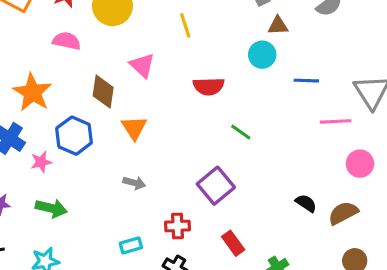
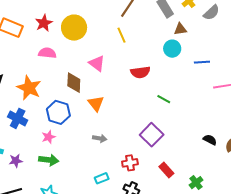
pink star: (41, 162) -> (49, 137), moved

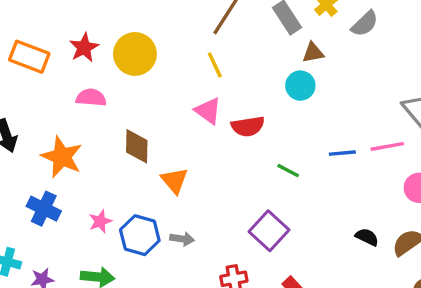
blue line: (202, 62) -> (342, 153), moved
pink triangle: (97, 63) -> (208, 111), moved
blue hexagon: (58, 112) -> (140, 235), moved
pink star: (49, 137) -> (100, 221), moved

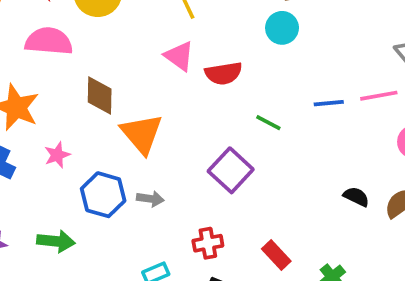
pink semicircle: (91, 98) -> (49, 41), size x1.4
orange triangle: (175, 181) -> (142, 134), size x1.4
pink star: (100, 221) -> (57, 155), moved
purple square: (269, 231) -> (231, 170), moved

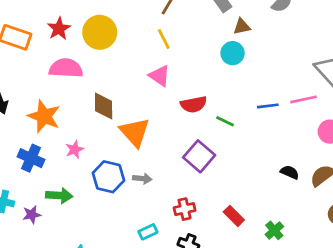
red semicircle: (224, 73) -> (194, 104), moved
green arrow: (56, 241) -> (59, 196), moved

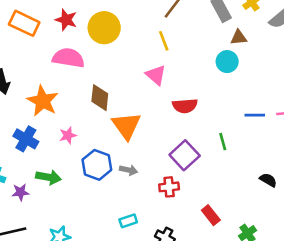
red star: (59, 29) -> (66, 20), turned -30
green line: (225, 121) -> (223, 142), moved, turned 42
red cross: (185, 209) -> (169, 187), moved

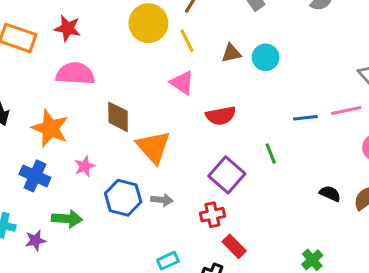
yellow circle: (104, 28) -> (148, 23), moved
brown triangle: (239, 38) -> (231, 53), moved
red rectangle: (211, 215) -> (234, 246), moved

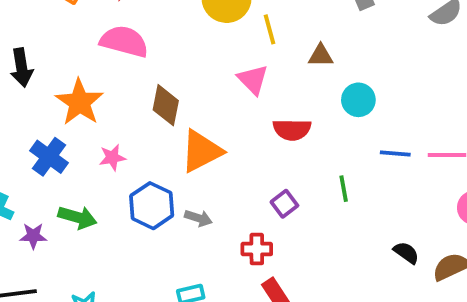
cyan circle: (266, 57) -> (358, 100), moved
orange triangle: (153, 147) -> (201, 151), turned 33
purple square: (227, 175) -> (284, 204), size x0.6

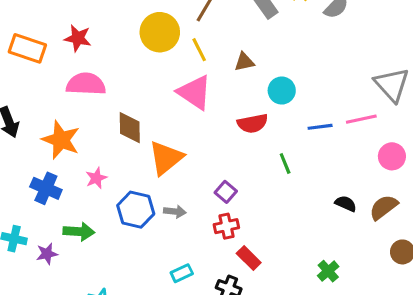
pink triangle: (253, 79) -> (195, 92), size x1.4
red semicircle: (292, 130) -> (253, 123), moved
purple square: (284, 204) -> (226, 192), moved

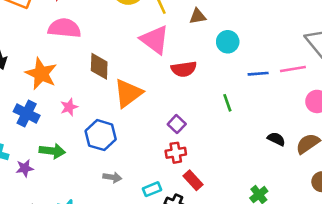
red semicircle: (253, 123) -> (184, 69), moved
gray arrow: (175, 212) -> (112, 177), moved
cyan rectangle: (182, 273) -> (152, 189), moved

